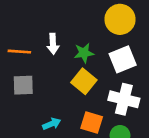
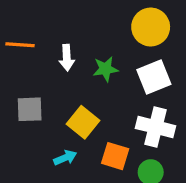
orange line: (19, 52) -> (20, 45), moved
yellow square: (84, 81) -> (83, 122), moved

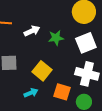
white arrow: (67, 58) -> (32, 31), turned -112

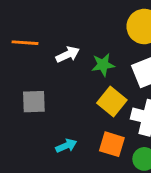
yellow square: (42, 71) -> (112, 102), moved

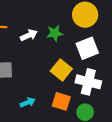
green star: (103, 65) -> (55, 33), moved

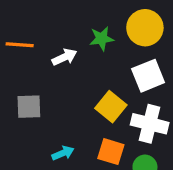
green star: (55, 33) -> (102, 39), moved

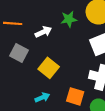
gray square: (29, 107) -> (19, 53), moved, turned 30
yellow square: (111, 107) -> (49, 68), moved

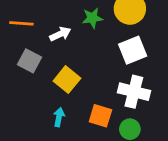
cyan arrow: (42, 97) -> (59, 117), turned -56

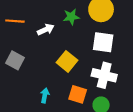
white square: (133, 50) -> (103, 42), turned 30
gray square: (29, 61) -> (15, 60), moved
yellow square: (67, 80) -> (67, 61), moved

